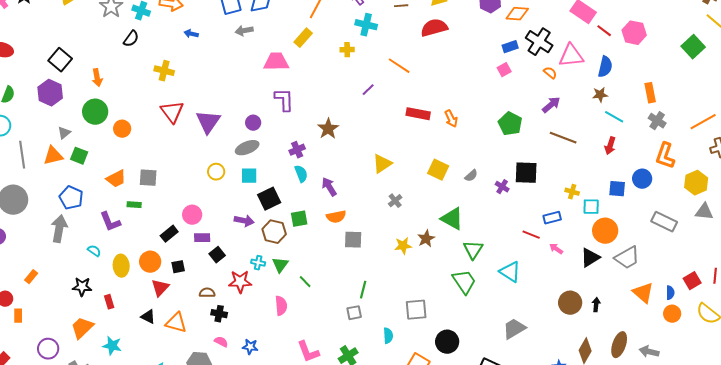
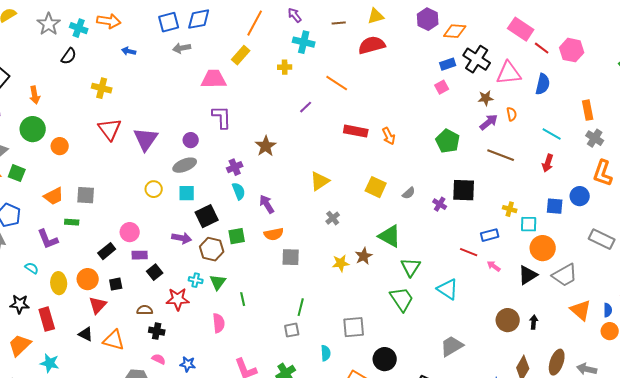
orange semicircle: (550, 73) -> (512, 114), moved, turned 40
brown star: (600, 95) -> (486, 98), moved
green line: (305, 282) -> (243, 299), turned 32
red rectangle: (109, 302) -> (47, 319), size x1.6

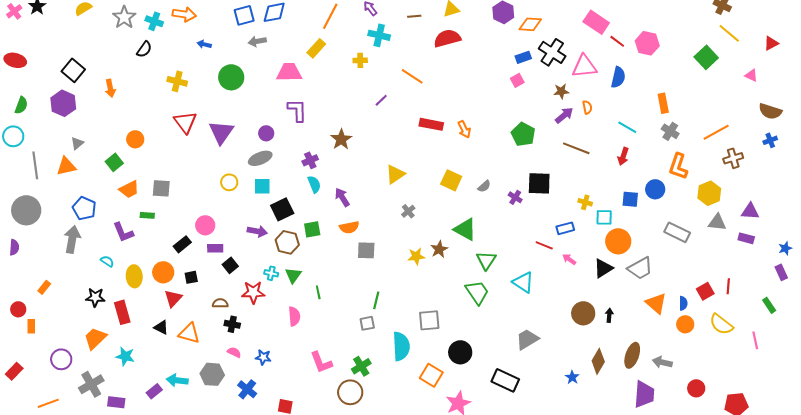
green circle: (33, 129) -> (231, 77), moved
green square: (17, 173) -> (114, 162), moved, turned 30
cyan semicircle: (326, 353) -> (401, 346), size x1.8

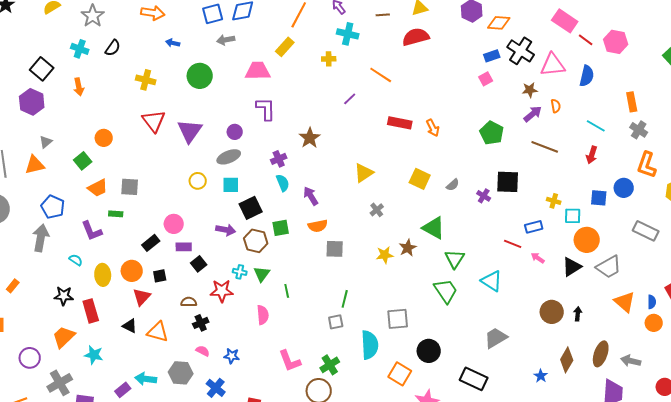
cyan cross: (154, 21) -> (80, 49), moved
black cross: (232, 324) -> (201, 323), turned -35

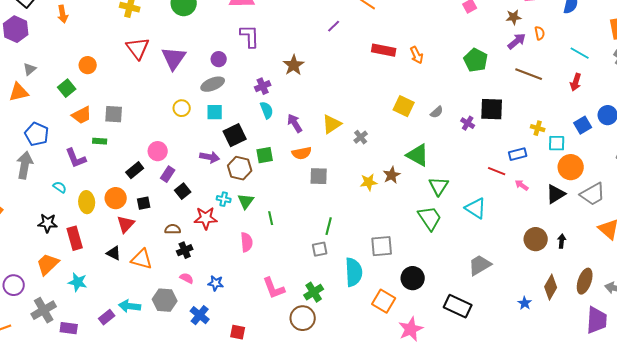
yellow triangle: (364, 173) -> (332, 124), moved
blue square: (599, 198) -> (583, 125), turned -36
purple rectangle: (184, 247) -> (168, 174), turned -56

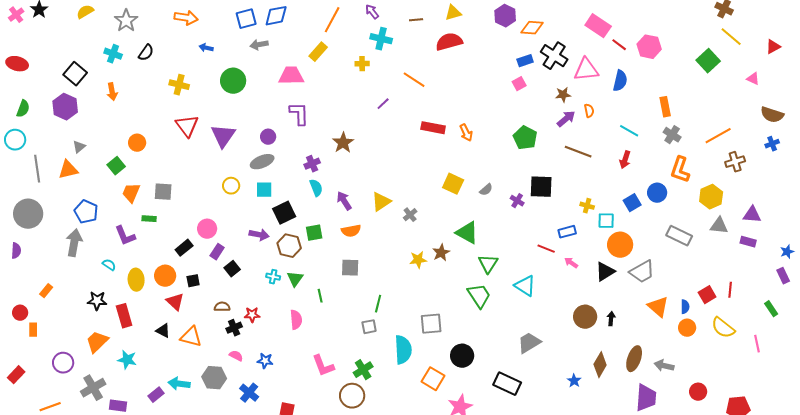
orange trapezoid: (82, 115) -> (131, 193), turned 140
gray square: (319, 176) -> (350, 268), moved
red star: (206, 218) -> (252, 315), moved, size x0.7
red triangle: (126, 224) -> (175, 302), turned -30

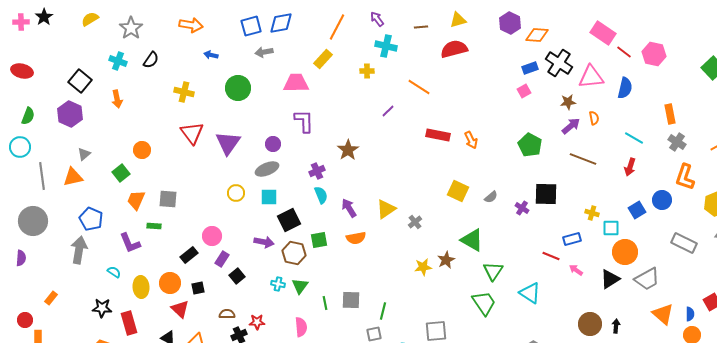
pink cross: (16, 15) -> (21, 22), turned 35
gray square: (350, 268) -> (351, 300), moved

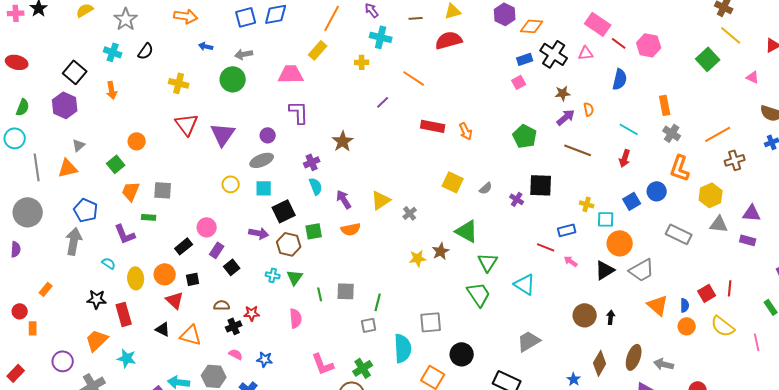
gray arrow: (264, 52) -> (244, 54), moved
pink triangle: (591, 77) -> (586, 53), moved, size x0.6

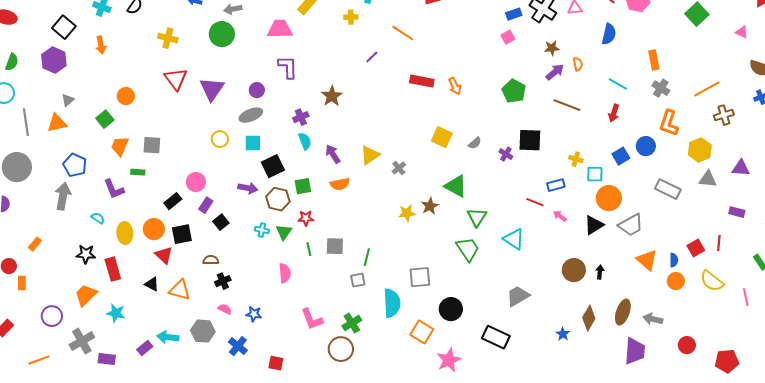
purple rectangle: (748, 240) -> (737, 212), moved
black square: (193, 279) -> (182, 234), size x1.5
red star: (252, 313) -> (306, 218), moved

